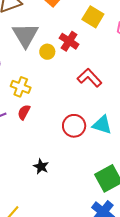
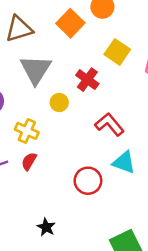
yellow circle: (47, 52) -> (59, 102), moved
cyan triangle: (102, 125) -> (124, 162), moved

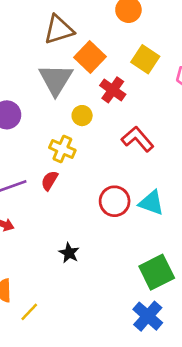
orange square: (70, 23) -> (90, 57), moved
brown triangle: (19, 29) -> (59, 30), moved
yellow cross: (27, 131) -> (62, 149), moved
cyan triangle: (124, 162) -> (151, 203), moved

